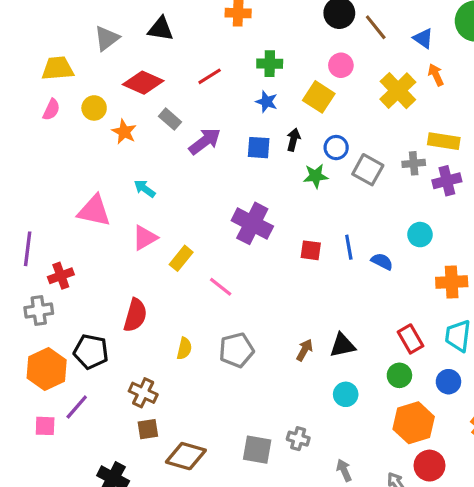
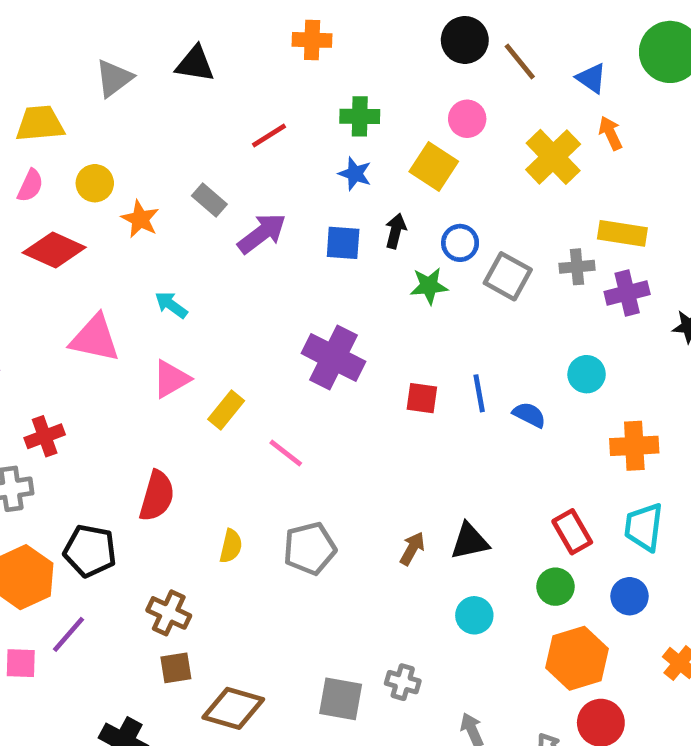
red diamond: (143, 83) -> (54, 250), moved

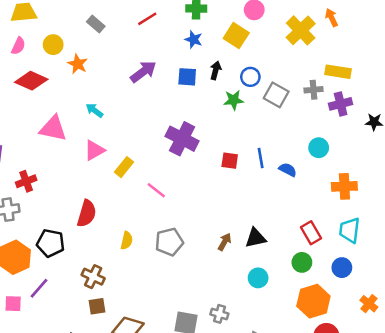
gray rectangle: (209, 200) -> (96, 24), moved

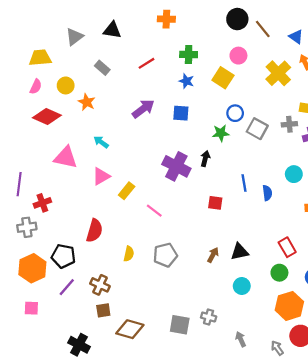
black arrow: (216, 70) -> (205, 159), moved
red square: (230, 161) -> (215, 203), moved
blue semicircle: (288, 170) -> (267, 193), turned 56
purple line: (39, 288) -> (67, 287), moved

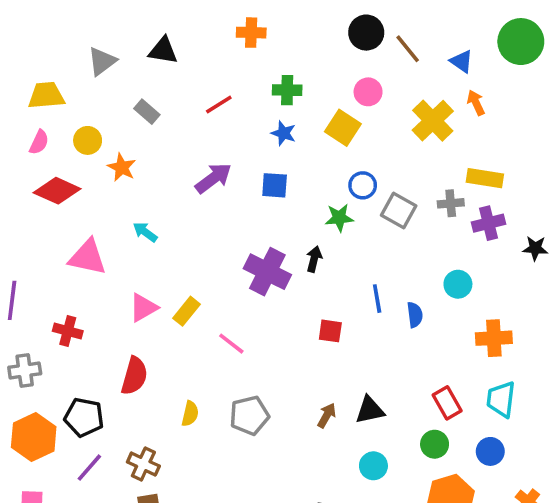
pink triangle: (101, 176) -> (143, 308), moved
red cross: (42, 203) -> (68, 331), moved, turned 35

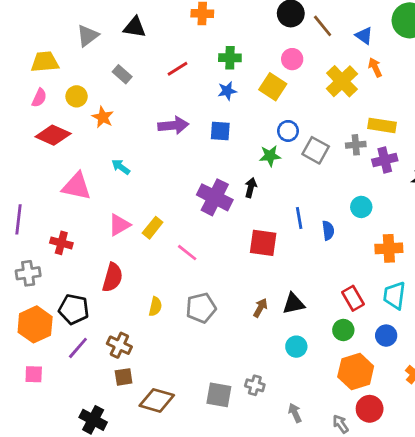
blue star: (284, 133) -> (227, 91), turned -30
purple arrow: (213, 178) -> (173, 125), turned 32
red square: (330, 331) -> (263, 243), size x1.5

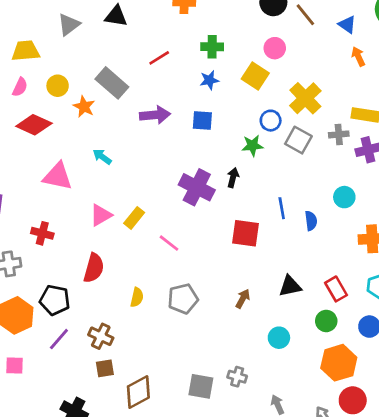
gray rectangle: (122, 74) -> (112, 83), moved, size x1.6
yellow cross: (342, 81) -> (305, 98), moved
black triangle: (294, 304) -> (290, 286), moved
brown diamond: (157, 400) -> (138, 392), turned -44

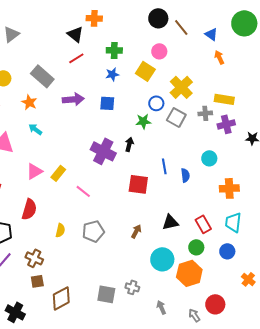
black triangle: (116, 16) -> (75, 34), moved, turned 30
orange star: (84, 107) -> (29, 102), moved
cyan circle: (279, 338) -> (162, 259), size x1.5
orange hexagon: (339, 363) -> (189, 273), moved

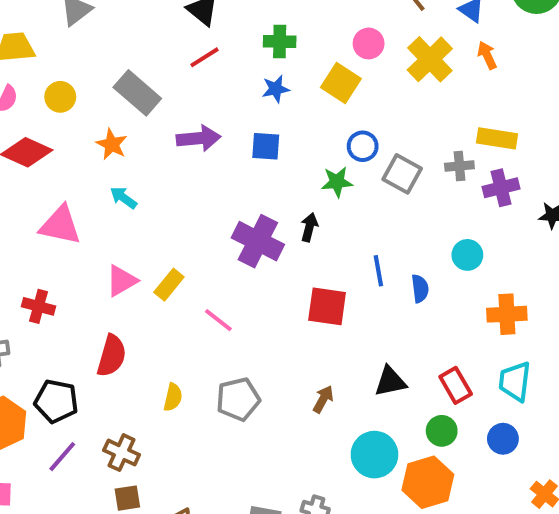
yellow cross: (181, 87) -> (430, 59), moved

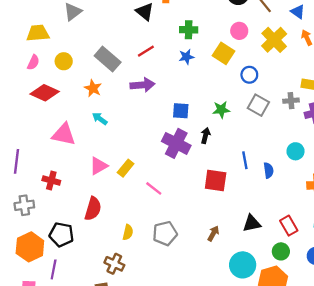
red line: (205, 57) -> (146, 51), moved
blue square: (266, 146) -> (181, 111), moved
blue circle: (363, 146) -> (249, 75), moved
brown cross: (122, 453) -> (114, 264), moved
purple line: (62, 457) -> (54, 269), moved, turned -30

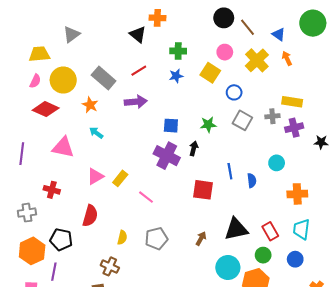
yellow circle: (64, 61) -> (63, 80), size x1.6
purple line: (16, 161) -> (22, 154), moved
black triangle: (252, 223) -> (236, 229), size x1.4

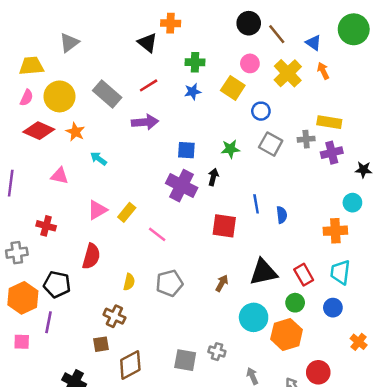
orange star: (90, 105) -> (75, 132), moved
pink triangle: (63, 147) -> (59, 176), size x0.7
cyan circle: (277, 163) -> (352, 203), moved

